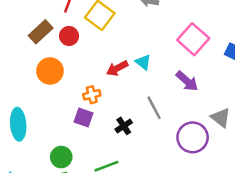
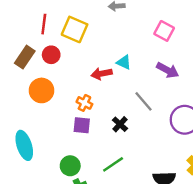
pink square: (193, 39) -> (164, 31), size x0.7
red arrow: (117, 68) -> (102, 74), turned 30
orange cross: (92, 95) -> (84, 103), turned -35

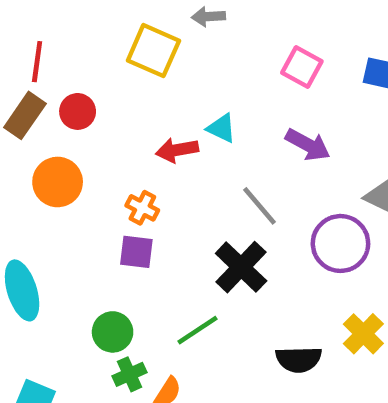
red line: (44, 24) -> (37, 62), moved
yellow square: (75, 29) -> (153, 51), moved
black cross: (120, 124) -> (241, 267), moved, size x1.6

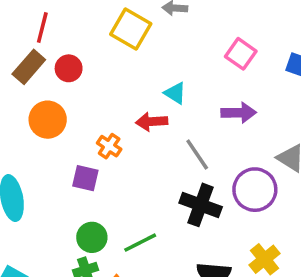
purple arrow: (308, 145) -> (239, 113), turned -36
red arrow: (177, 150) -> (152, 122), moved
purple square: (136, 252) -> (85, 178), moved
black cross: (241, 267) -> (201, 205), moved, turned -30
green circle: (113, 332) -> (92, 237), moved

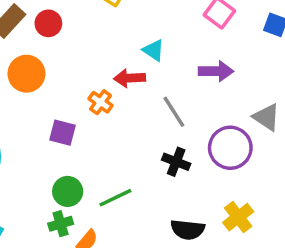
orange cross: (109, 146) -> (100, 102), moved
black cross: (201, 205) -> (176, 162), size x0.7

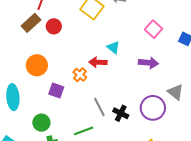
orange circle: (26, 74) -> (37, 65), moved
gray line: (174, 112) -> (99, 107), moved
green circle: (68, 191) -> (41, 123), moved

